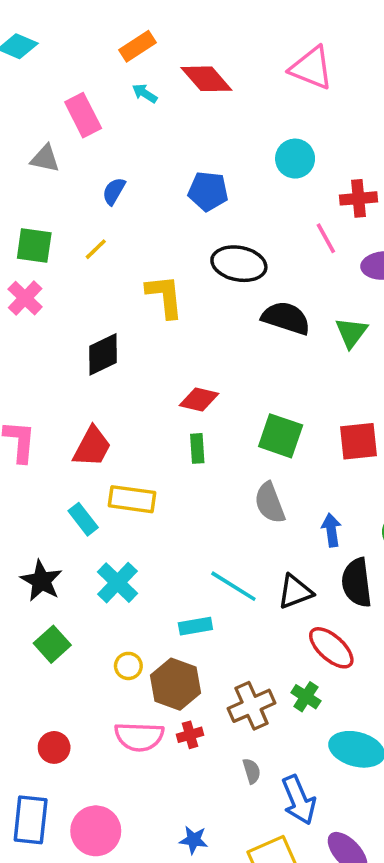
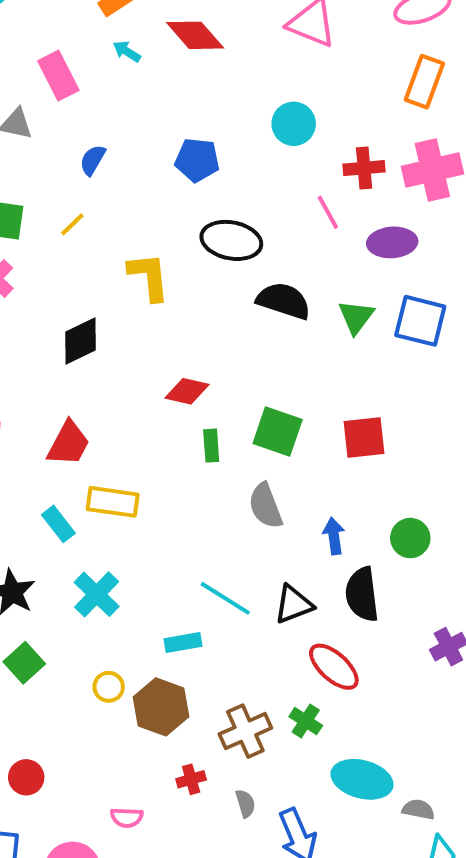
green rectangle: (197, 448) -> (211, 446), moved
red cross: (190, 735) -> (191, 779), moved
pink semicircle: (139, 737) -> (127, 818), moved, size x0.6

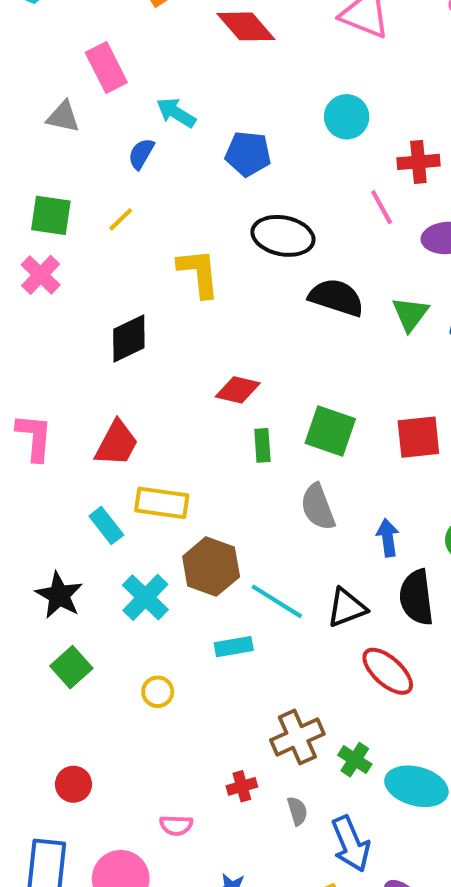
cyan arrow: (127, 51) -> (176, 113), moved, size x1.4
brown hexagon: (161, 707) -> (211, 567), moved
green cross: (306, 721) -> (355, 760), moved

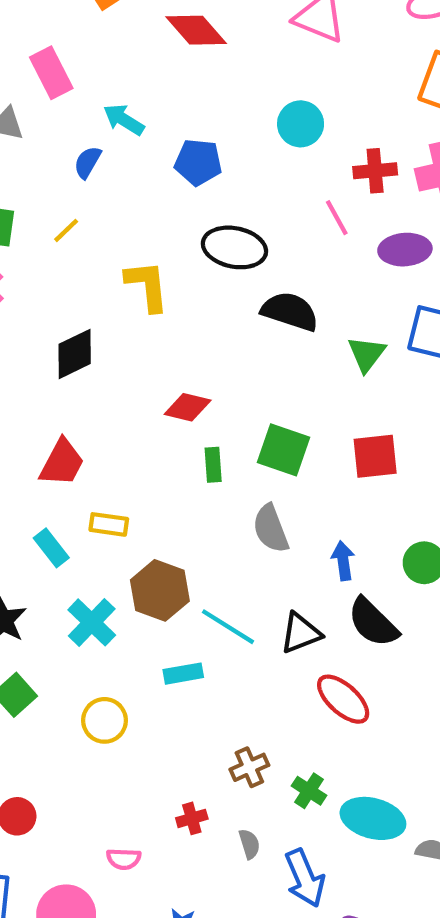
green triangle: (410, 314) -> (367, 354), moved
yellow rectangle: (162, 503) -> (109, 524), size x0.7
black semicircle: (416, 597) -> (373, 622), turned -38
yellow circle: (158, 692) -> (105, 720), size x1.4
brown cross: (297, 737) -> (249, 767), size x0.7

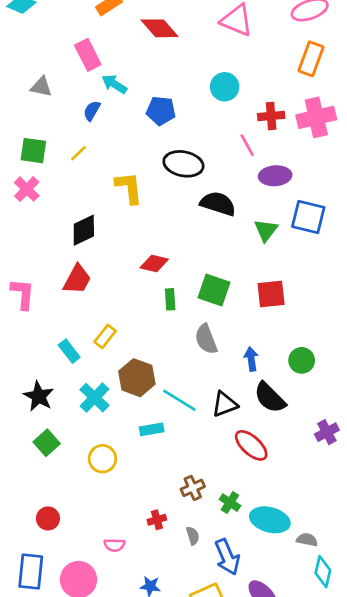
pink rectangle: (51, 73) -> (88, 55), moved
purple ellipse: (405, 250) -> (275, 176), moved
red trapezoid: (62, 463) -> (77, 279), moved
yellow rectangle: (109, 524) -> (105, 336), turned -60

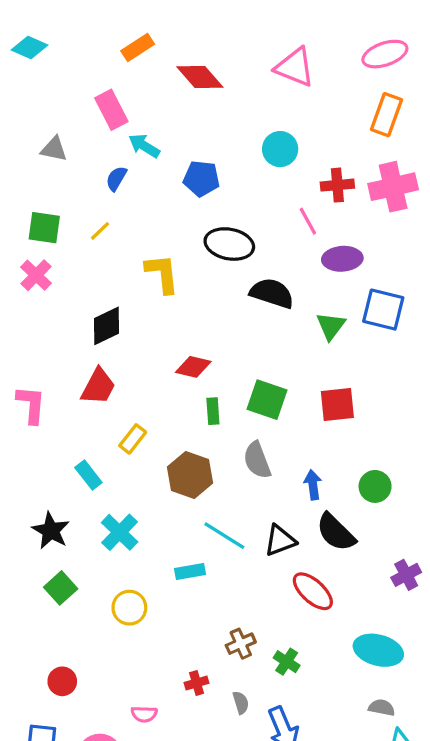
yellow rectangle: (105, 336) -> (133, 439), moved
brown hexagon: (137, 378) -> (190, 475), moved
cyan ellipse: (270, 520) -> (378, 650), moved

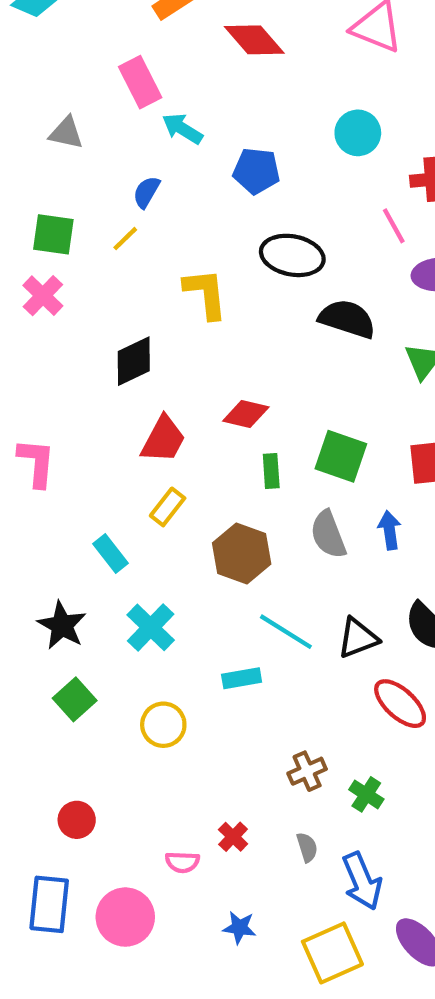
blue semicircle: (116, 179) -> (146, 192), moved
red trapezoid: (98, 387) -> (163, 439), moved
blue arrow: (313, 485) -> (390, 530), moved
red cross: (197, 683) -> (233, 837), moved, turned -30

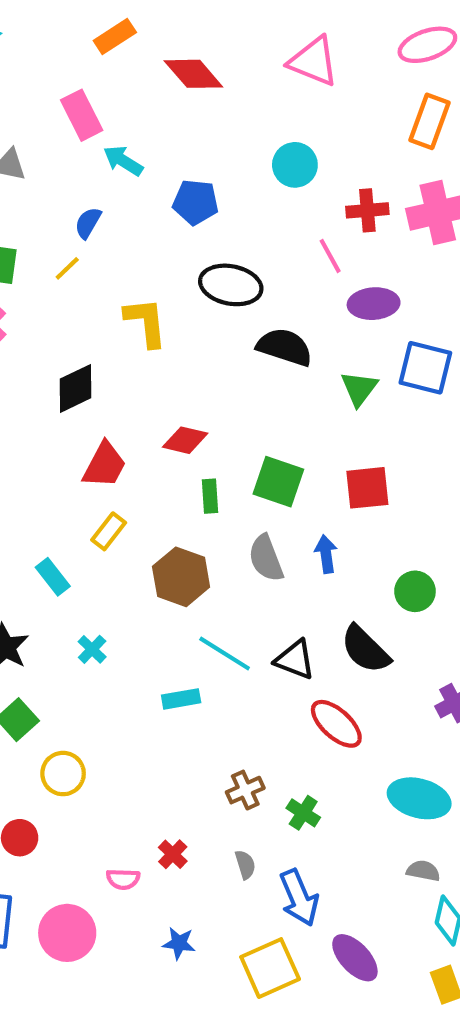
cyan cross: (151, 627) -> (92, 649), size x0.6
black triangle: (358, 638) -> (295, 660), turned 42
yellow circle: (163, 725) -> (63, 774), moved

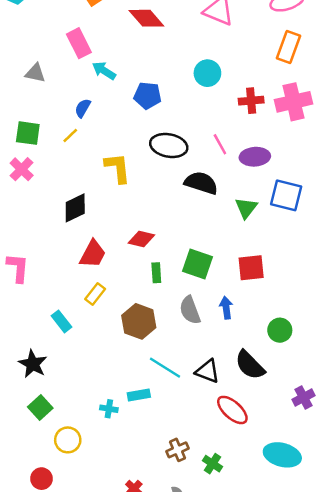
pink line: (330, 256) -> (220, 144), moved
cyan cross: (92, 649) -> (109, 409), moved, turned -35

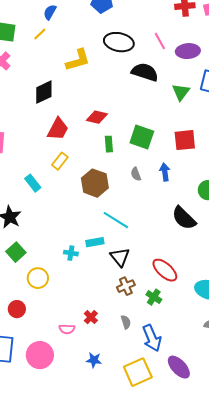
yellow L-shape: (118, 168) -> (78, 60), turned 80
gray semicircle: (190, 310) -> (136, 174), size x0.6
black triangle: (207, 371) -> (120, 257), moved, turned 30
red ellipse: (232, 410) -> (165, 270), moved

